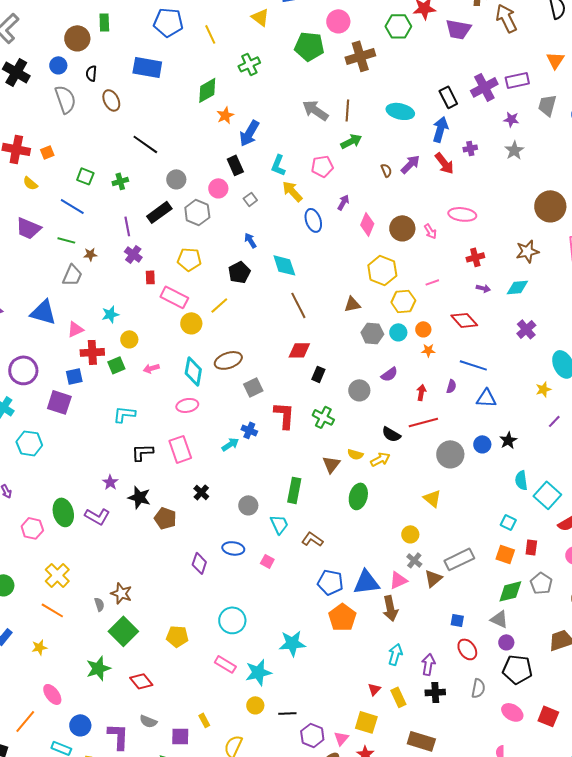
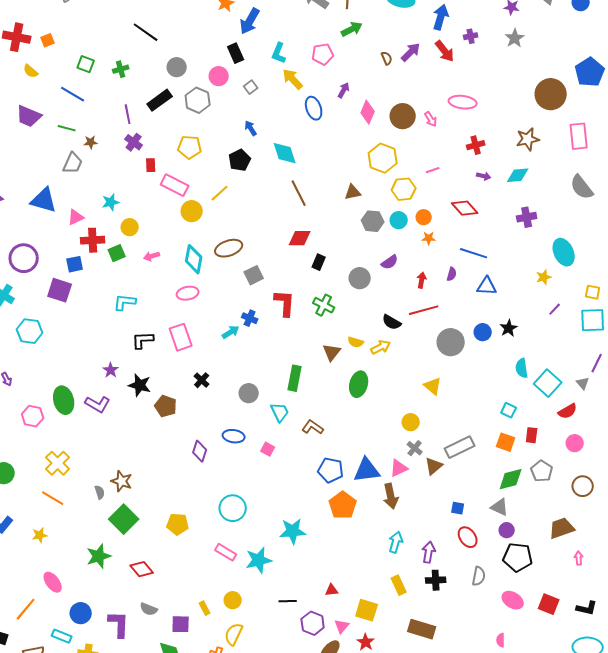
purple cross: (526, 329) -> (527, 217), turned 30
red triangle: (374, 689) -> (332, 590), moved, turned 40
yellow circle: (255, 705) -> (233, 600), moved

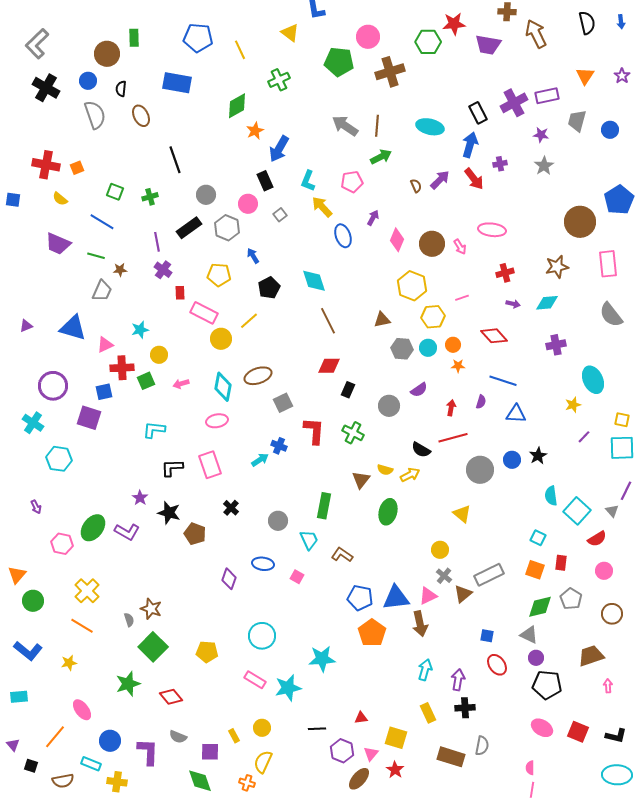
black line: (146, 32) -> (175, 160), turned 36
blue arrow: (251, 128) -> (253, 256), moved
green ellipse: (64, 400) -> (93, 528), turned 52
gray semicircle: (479, 576) -> (482, 746), moved

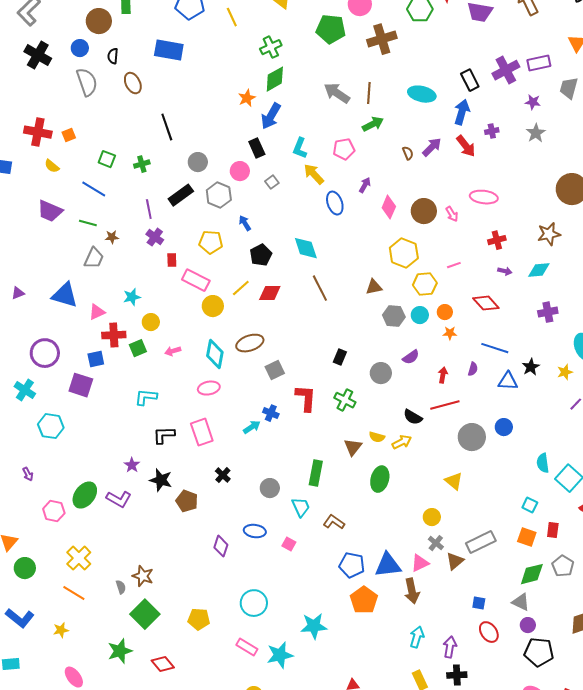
green diamond: (237, 106) -> (275, 79), moved
red diamond: (329, 366) -> (270, 293), moved
black star: (538, 456) -> (531, 367), moved

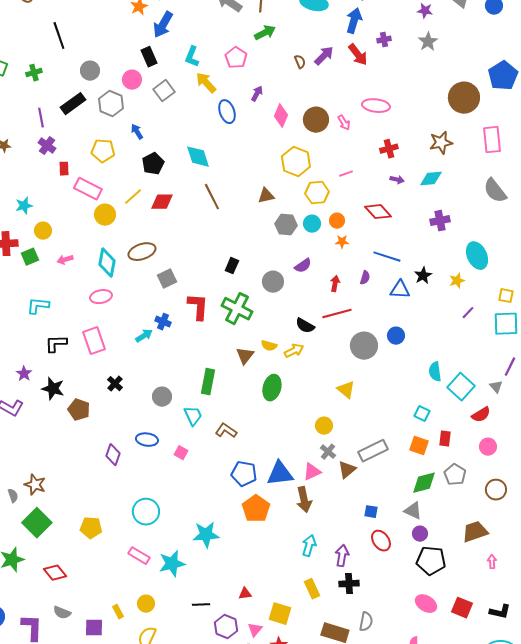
pink pentagon: (344, 149) -> (236, 58), turned -30
gray square: (272, 182) -> (164, 91), size x1.5
green cross: (345, 400) -> (237, 309), size x1.4

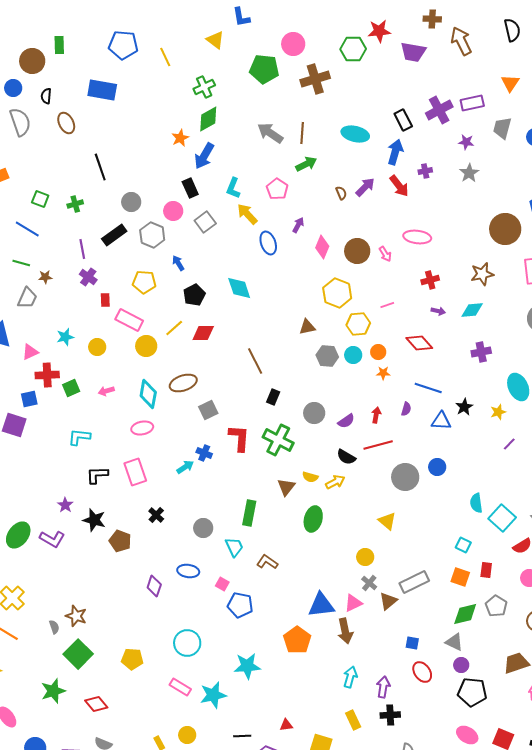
brown line: (212, 197) -> (255, 361), moved
yellow circle: (43, 231) -> (97, 347), moved
purple semicircle: (303, 266) -> (346, 421), moved
blue pentagon: (244, 474) -> (240, 605), moved

